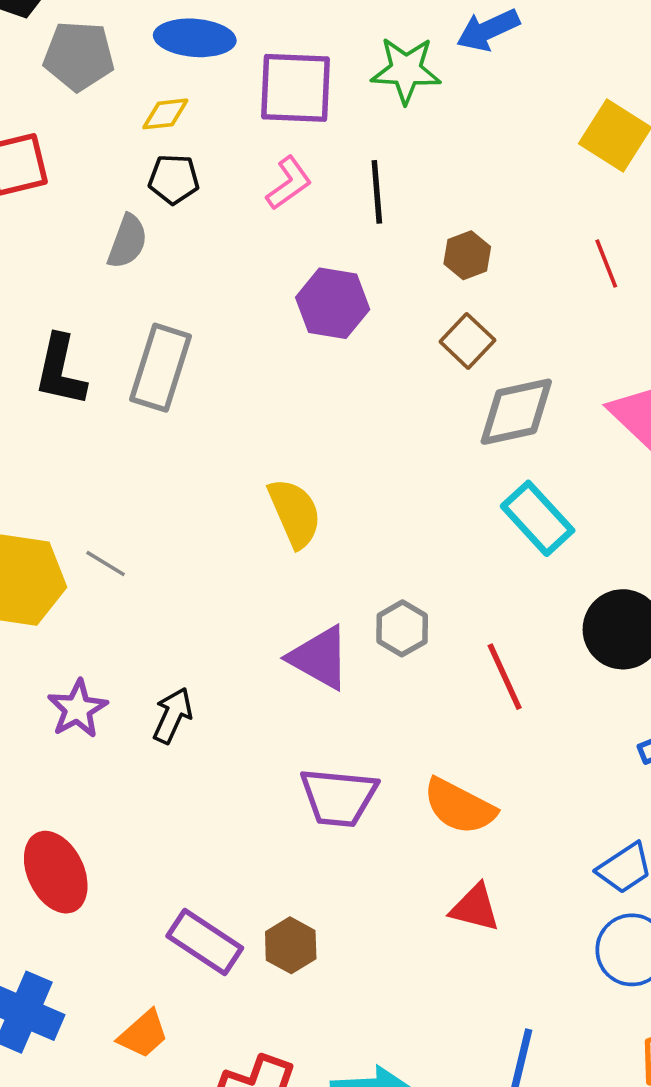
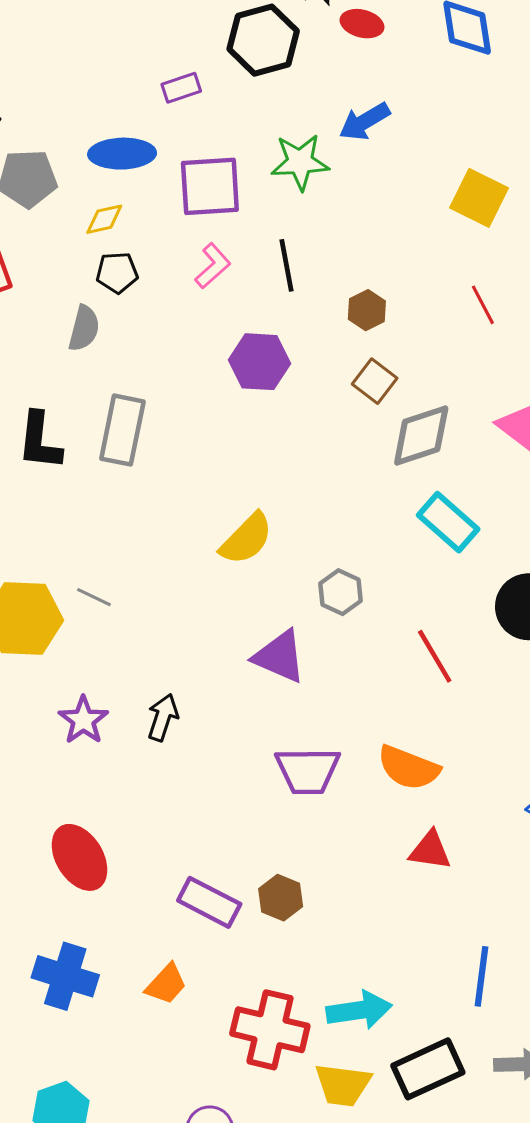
yellow semicircle: (295, 513) -> (246, 539), turned 74
gray hexagon: (402, 628) -> (340, 592), moved

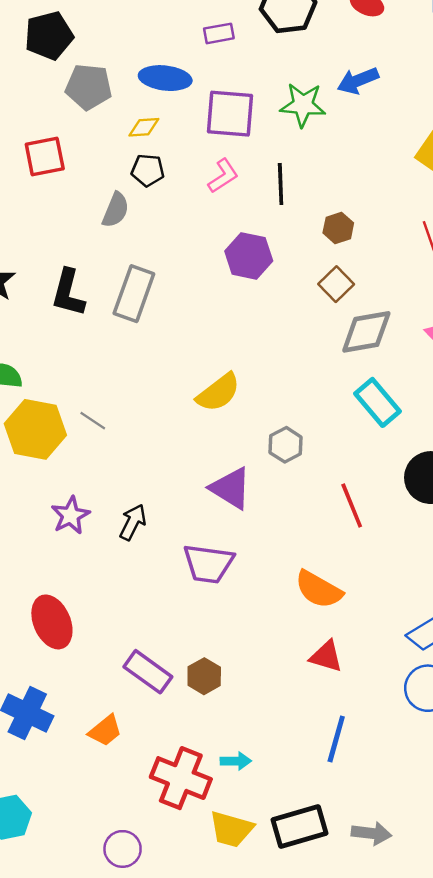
purple trapezoid: (308, 771) -> (208, 564), moved
blue line: (482, 976) -> (336, 739), moved
cyan arrow: (359, 1010) -> (236, 761), moved, size x0.6

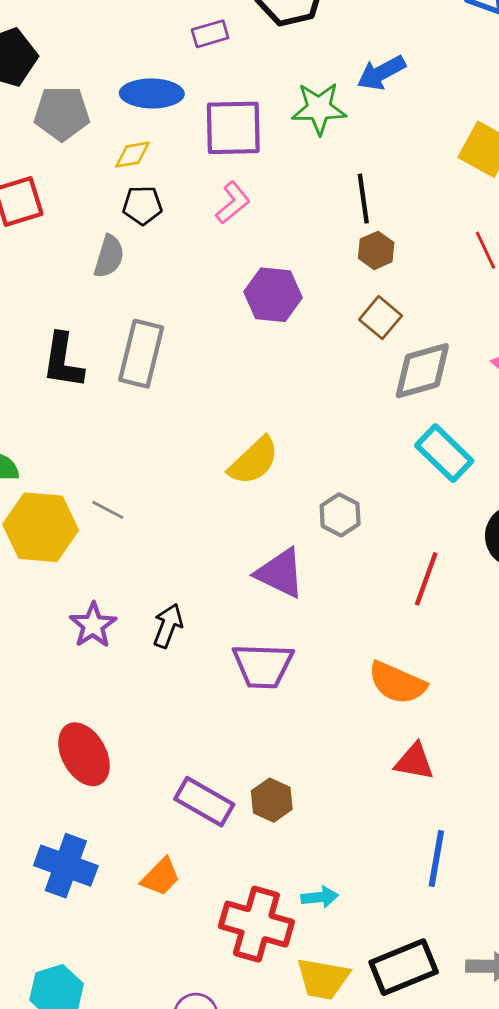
black line: (281, 184) -> (363, 199), moved
red line: (352, 505) -> (426, 579), turned 48

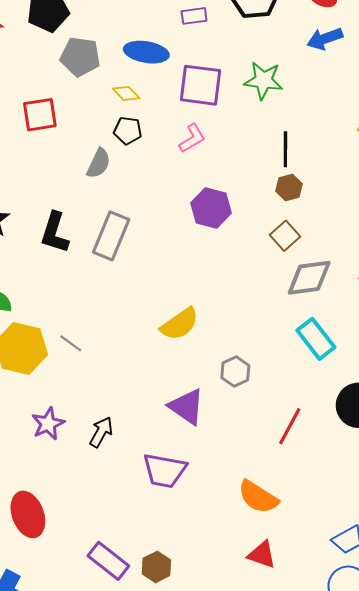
blue arrow: (381, 73) -> (325, 39), moved
yellow diamond: (133, 155) -> (126, 93), turned 48

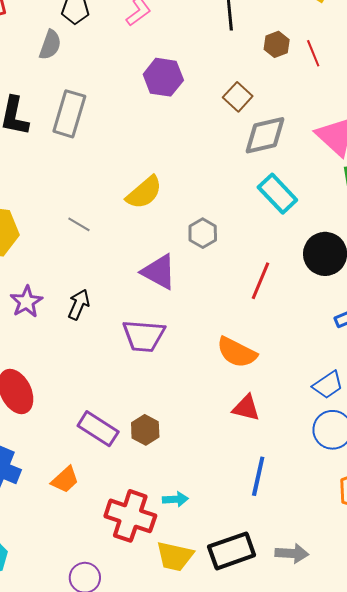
brown hexagon: (289, 187) -> (277, 44), moved
gray line: (71, 343) -> (79, 224), moved

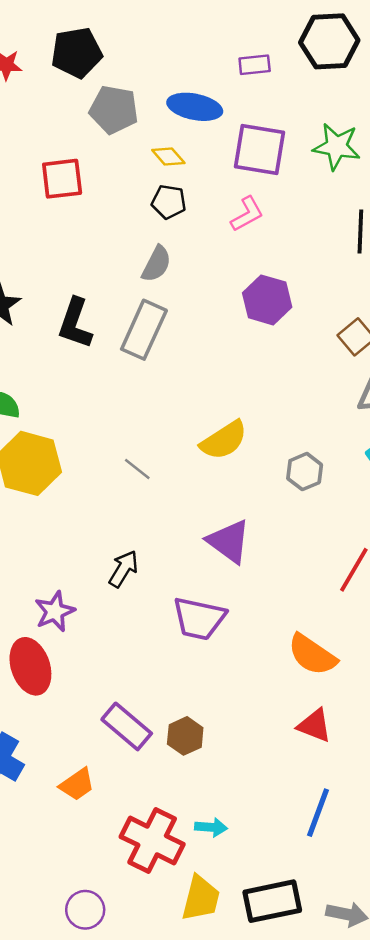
gray semicircle: (50, 45) -> (156, 264), moved
gray hexagon: (203, 233) -> (305, 472), moved
purple star: (26, 302) -> (55, 611), moved
yellow trapezoid: (175, 556) -> (201, 898), turned -96

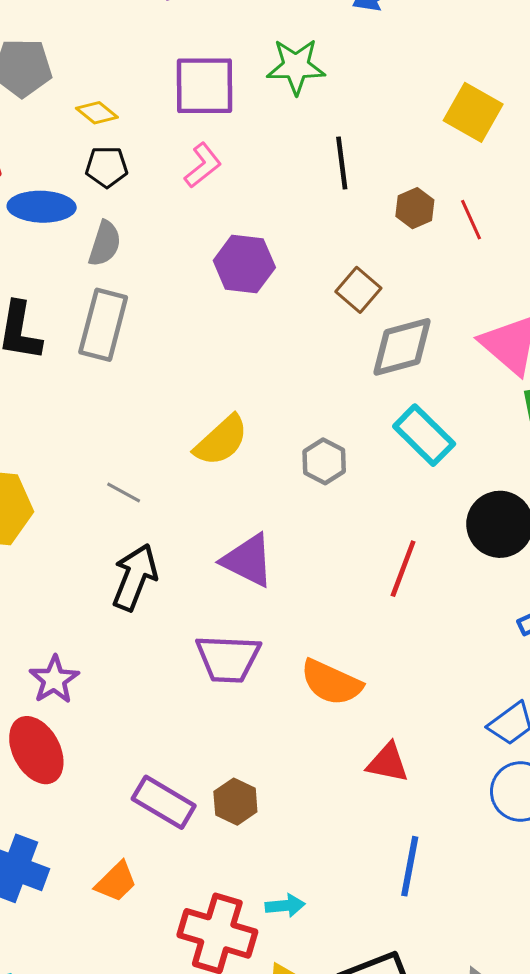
blue ellipse: (195, 107) -> (42, 207), moved
black arrow: (123, 569) -> (135, 577), moved, size x1.4
orange semicircle: (312, 655) -> (331, 682), moved

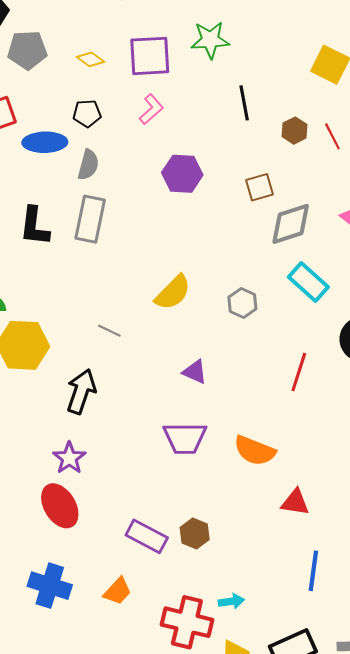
yellow diamond: (97, 113) -> (90, 59), moved
brown square: (358, 290) -> (259, 187), turned 36
purple triangle: (248, 560) -> (195, 372), size x0.7
black arrow: (135, 577) -> (81, 391), moved

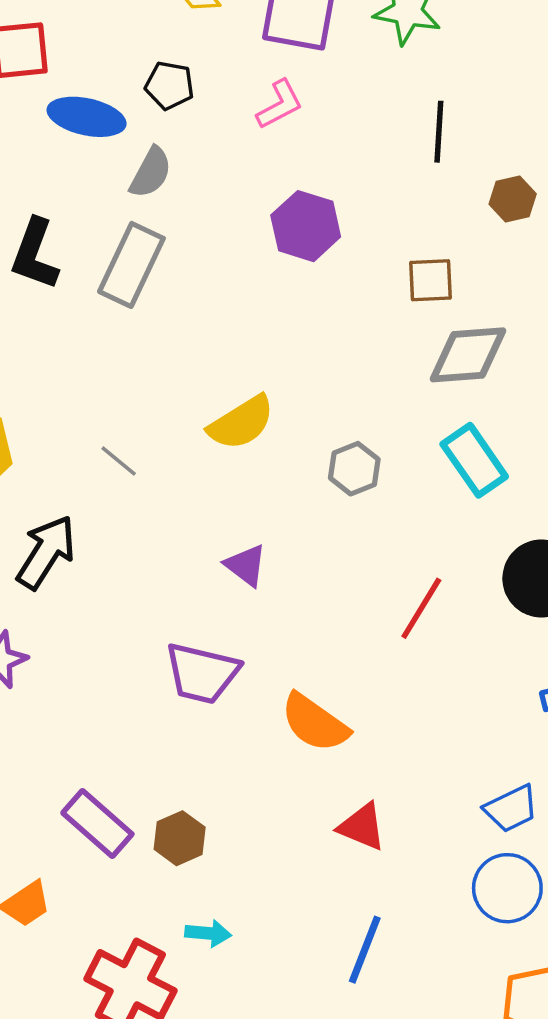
cyan arrow: (231, 601) -> (208, 933), moved

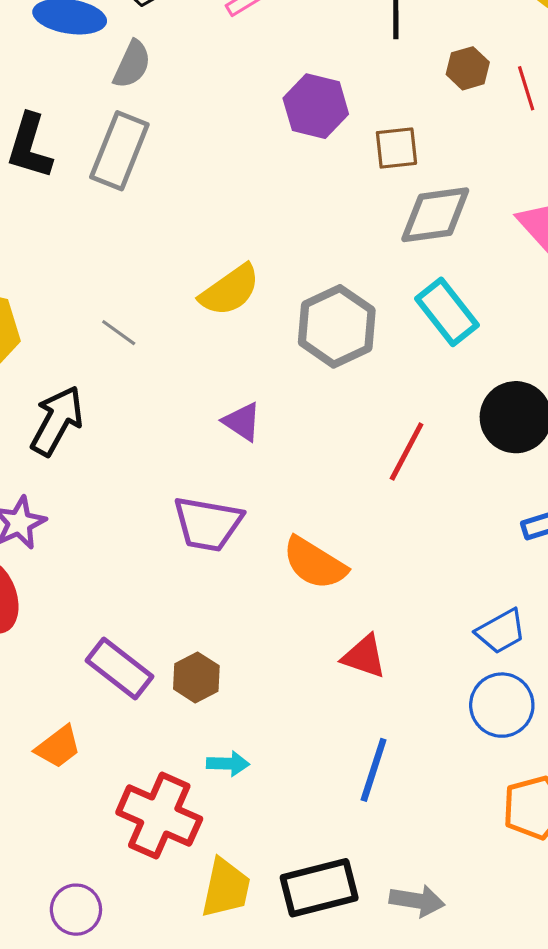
purple hexagon: (306, 226) -> (316, 106), moved
gray hexagon: (354, 469) -> (337, 326), size x1.6

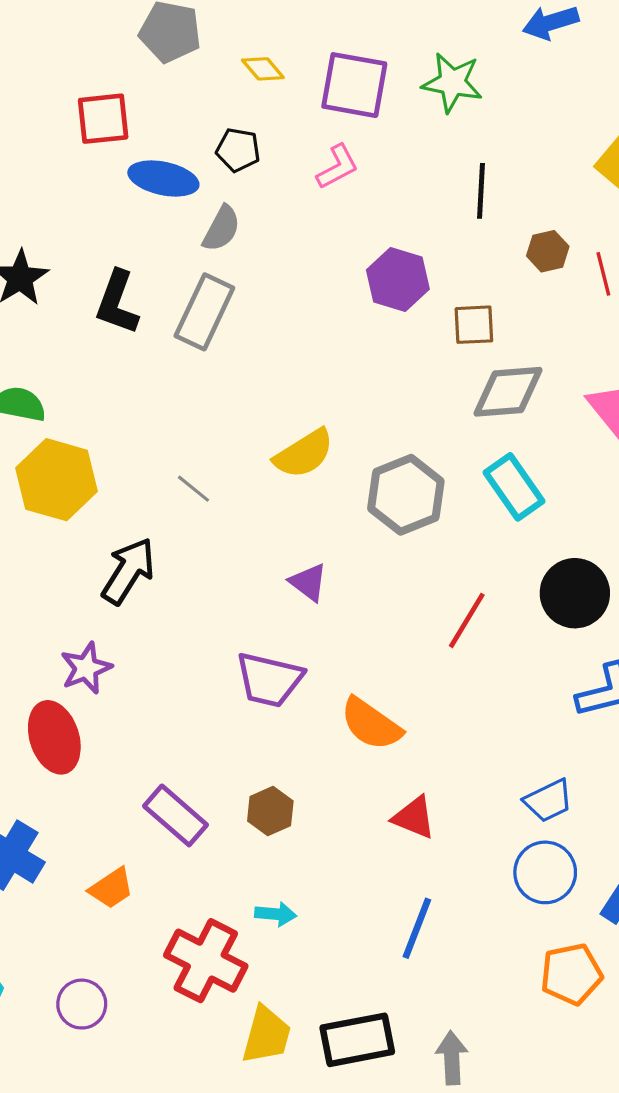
brown hexagon: (196, 677) -> (270, 811), moved
gray arrow: (417, 901) -> (452, 1058), turned -105
purple circle: (76, 910) -> (82, 1004), moved

